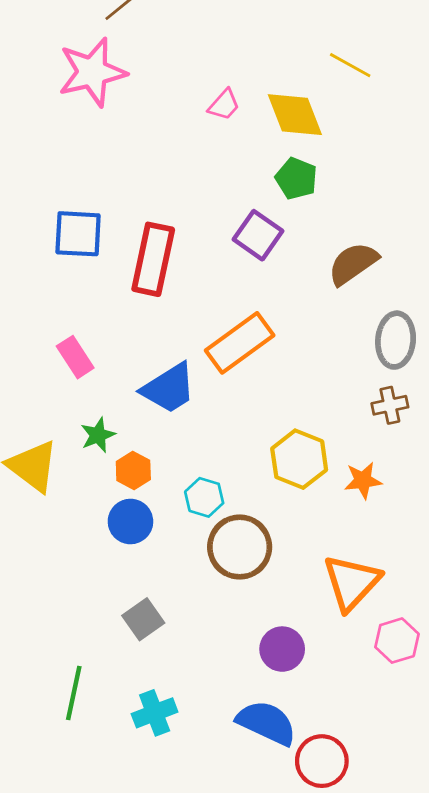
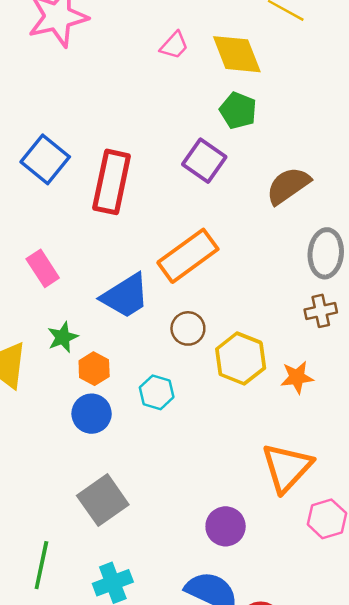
blue square: (78, 234) -> (45, 159), turned 36
brown circle: (240, 547) -> (188, 328), moved, size x0.6
gray square: (143, 619) -> (103, 500), size x1.4

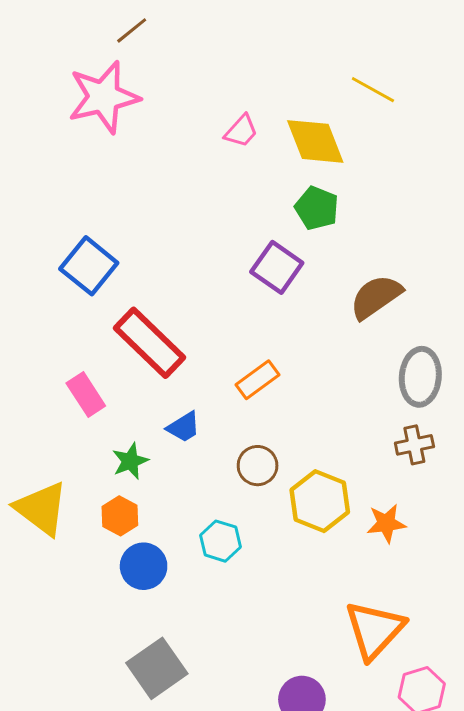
red rectangle: (112, 182) -> (149, 343), moved, turned -58
orange rectangle: (188, 256) -> (258, 380), size x0.6
blue trapezoid: (125, 296) -> (184, 427), size x0.6
green star: (63, 337) -> (130, 461), moved
orange hexagon: (94, 369) -> (120, 516), moved

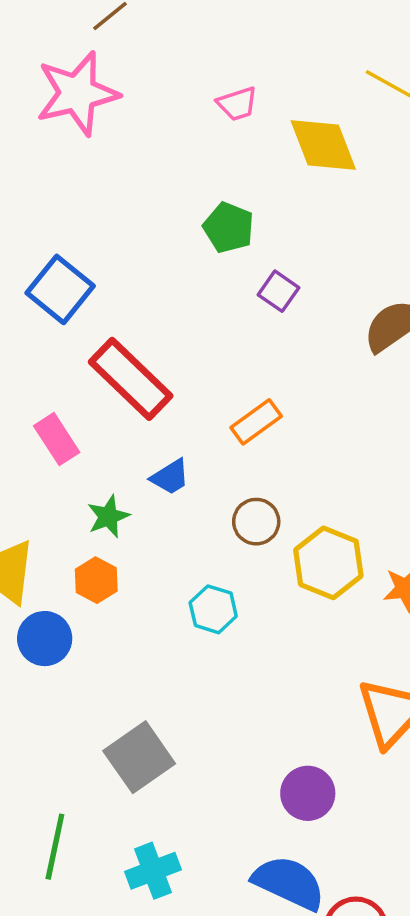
pink trapezoid: (241, 131) -> (237, 104), moved, turned 30
green pentagon: (317, 208) -> (229, 228), moved
purple square: (277, 267) -> (279, 291), size x0.7
blue circle: (144, 566) -> (45, 639), moved

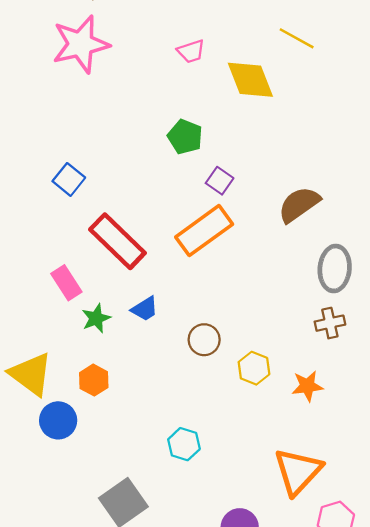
blue square: (60, 289) -> (69, 179), size x0.7
orange rectangle: (256, 422) -> (204, 231), moved, size x1.6
green star: (108, 516) -> (96, 318), moved
yellow hexagon: (328, 563) -> (254, 368), size x0.7
cyan hexagon: (213, 609) -> (184, 444), moved

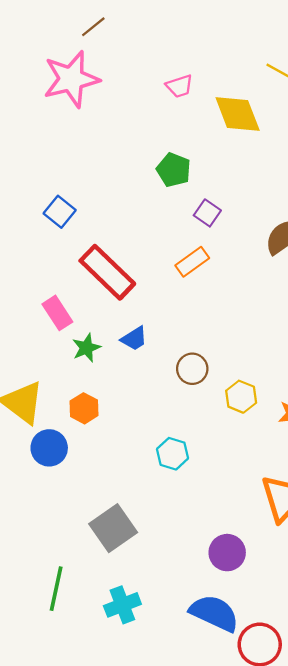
orange rectangle: (204, 231) -> (192, 262), size x0.6
cyan hexagon: (184, 444) -> (172, 454), moved

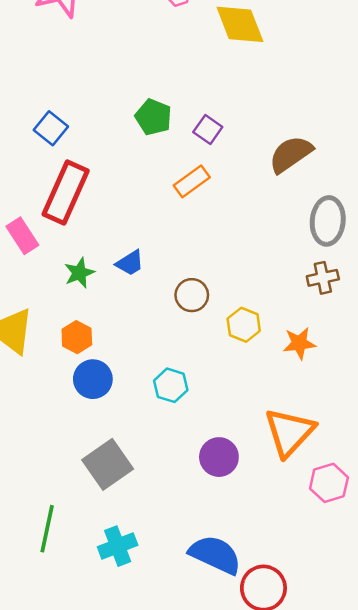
green pentagon: (174, 170) -> (153, 117), moved
red rectangle: (107, 272) -> (66, 192), moved, turned 70
pink rectangle: (57, 313) -> (22, 236), moved
blue circle: (49, 448) -> (93, 379), moved
purple circle: (227, 553) -> (219, 457), moved

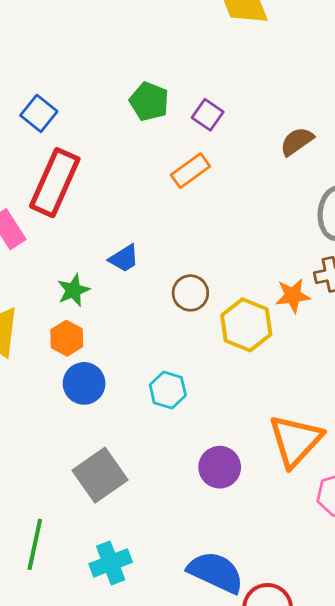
brown semicircle: (291, 154) -> (297, 141), size x0.7
green star: (79, 273) -> (73, 290), moved
yellow hexagon: (244, 325) -> (246, 325), size x1.4
orange star: (299, 343) -> (293, 296), moved

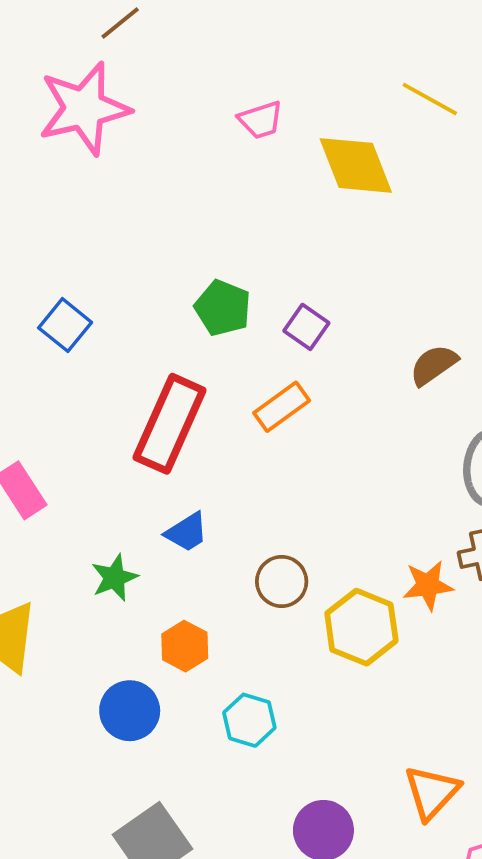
red rectangle: (55, 183) -> (170, 424), moved
orange hexagon: (67, 338) -> (185, 646), moved
orange triangle: (295, 441) -> (432, 792), size x0.7

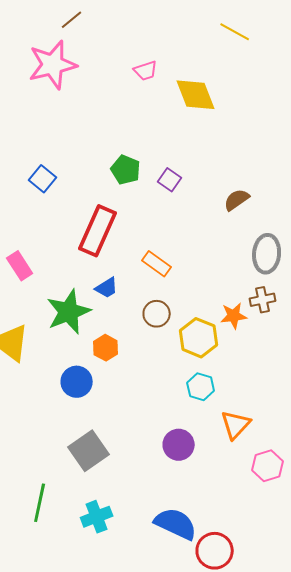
yellow line: (430, 99) -> (235, 32), moved
orange rectangle: (282, 407) -> (157, 264), moved, turned 72
green star: (114, 578) -> (69, 312), size x1.8
cyan hexagon: (249, 720) -> (201, 387), moved

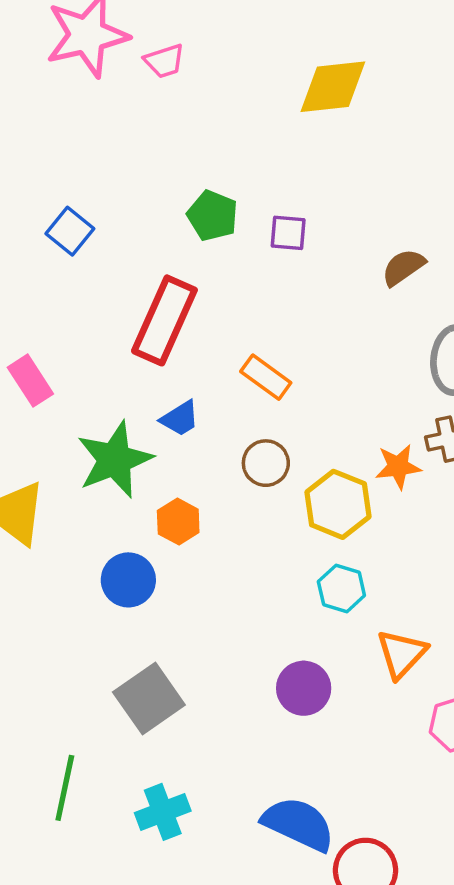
pink trapezoid: (146, 71) -> (164, 61), moved
yellow diamond: (196, 95) -> (333, 87), turned -75
purple square: (170, 180) -> (288, 233), turned -30

